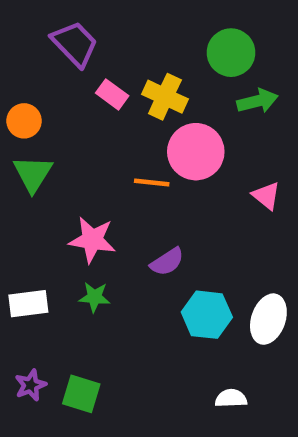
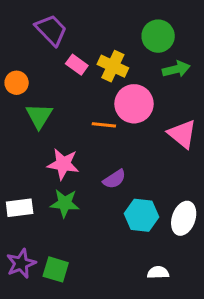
green triangle: (33, 174) -> (39, 116), moved
pink triangle: (266, 196) -> (182, 134), size x1.5
green star: (94, 297) -> (65, 203), size x1.4
purple star: (31, 385) -> (21, 263), size x1.4

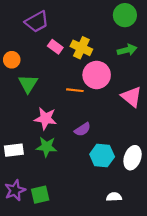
purple trapezoid: (51, 30) -> (37, 22), turned 105
green circle: (158, 36) -> (125, 15), moved
green square: (56, 269) -> (40, 195), turned -30

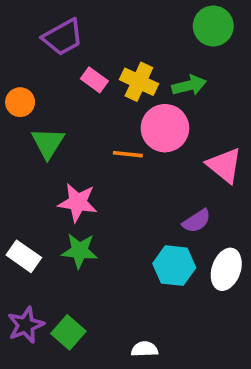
green arrow: (127, 50) -> (189, 85), moved
purple semicircle: (82, 129) -> (197, 221), moved
white rectangle: (14, 150) -> (24, 256), turned 42
green square: (40, 195) -> (68, 332), turned -36
white semicircle: (114, 197) -> (145, 349), moved

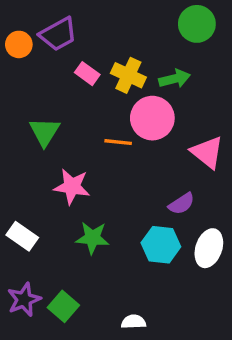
orange circle: (20, 102) -> (19, 44), moved
green star: (80, 251) -> (92, 238), moved

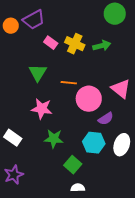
pink circle: (152, 118) -> (89, 99), moved
green triangle: (45, 132) -> (38, 73), moved
green square: (63, 306) -> (73, 165), moved

